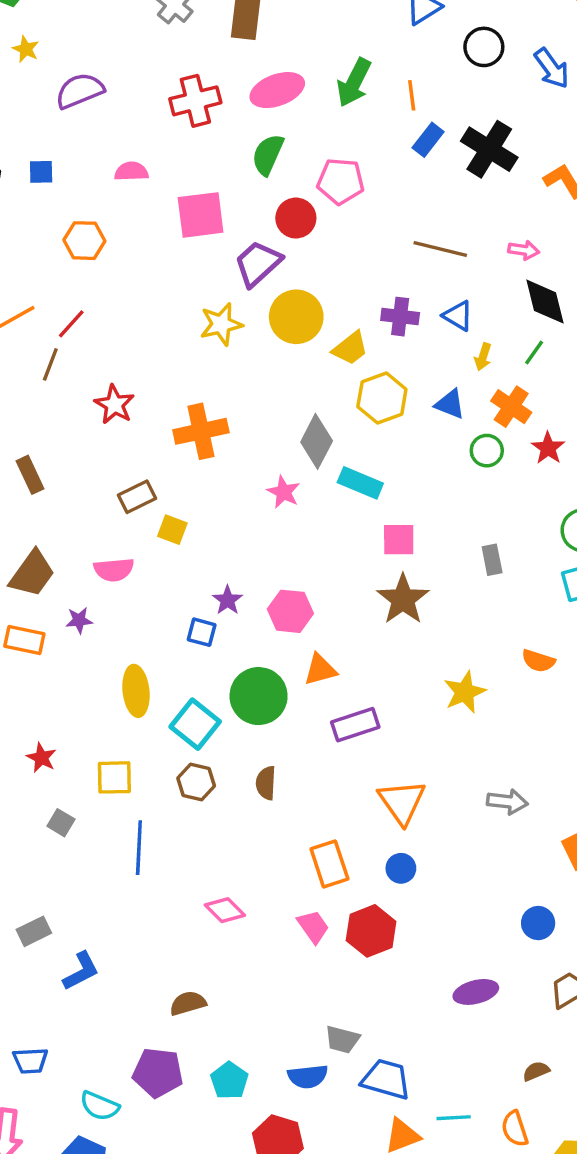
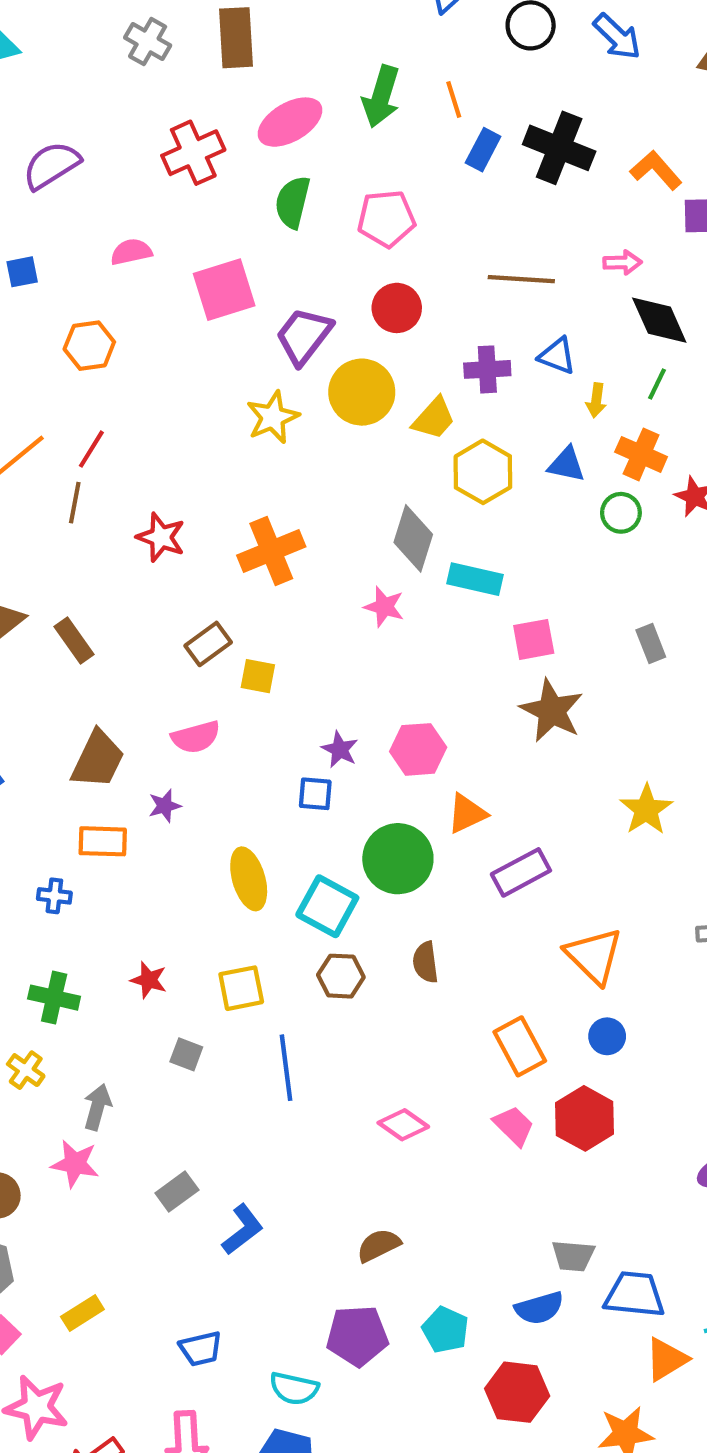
red circle: (296, 218) -> (397, 308), moved

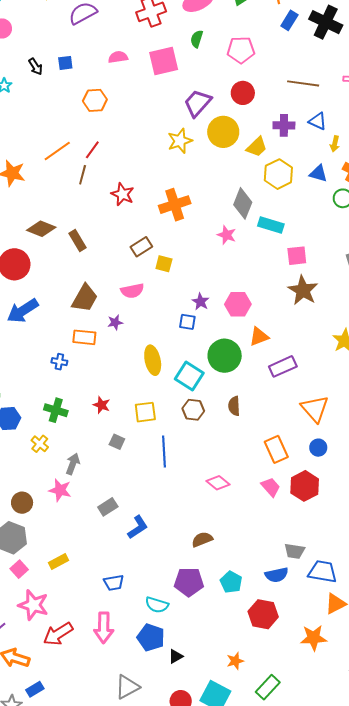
green semicircle: (293, 202) -> (197, 39), size x0.7
pink square: (224, 290) -> (164, 61), moved

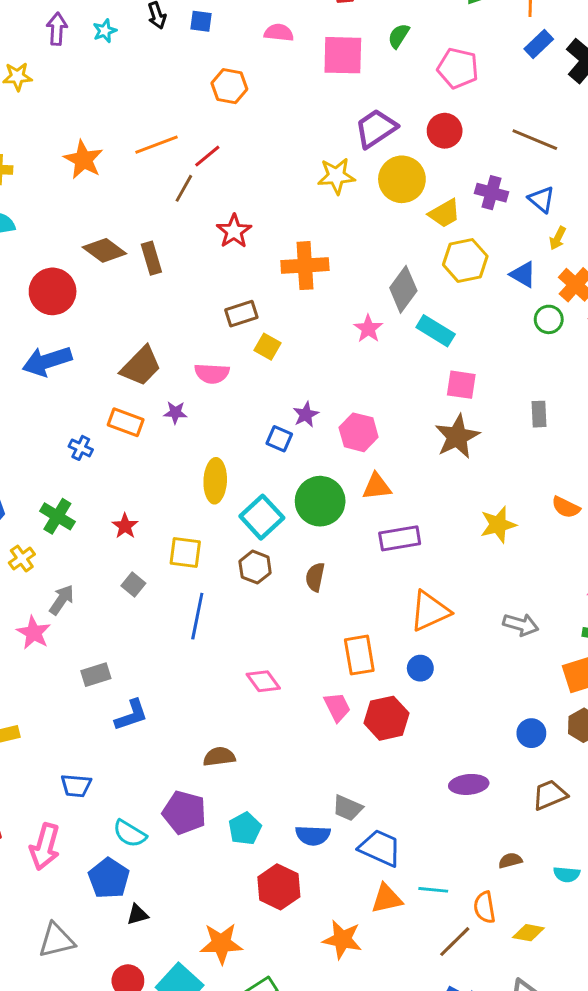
brown rectangle: (77, 241) -> (151, 258), moved
orange triangle: (315, 409) -> (430, 611), turned 32
orange star: (235, 661) -> (221, 944), size x1.6

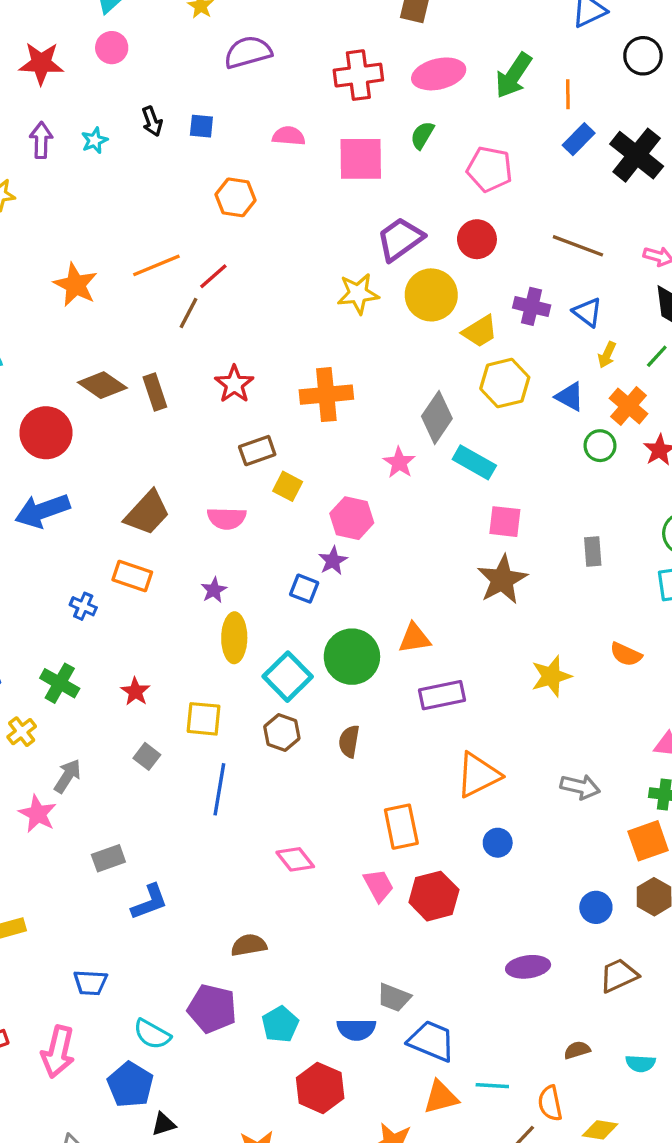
red star: (234, 231) -> (234, 384), moved
purple star: (175, 413) -> (214, 590), moved, turned -30
pink hexagon: (359, 432) -> (352, 518), moved
blue circle: (420, 668) -> (498, 843), moved

